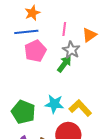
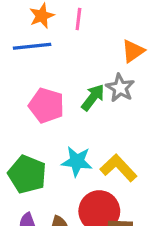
pink line: (64, 29) -> (78, 19), moved
gray star: (71, 50) -> (120, 88), moved
pink pentagon: (35, 51) -> (46, 105), moved, turned -30

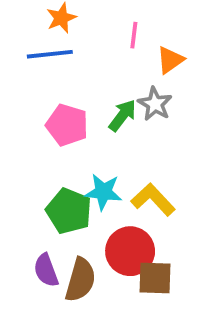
pink line: (78, 19) -> (134, 35), moved
green pentagon: (27, 174) -> (69, 211), moved

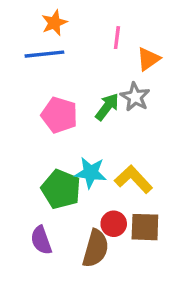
red circle: (130, 251) -> (114, 224), size x0.6
brown square: (155, 278) -> (145, 227), moved
brown semicircle: (80, 280) -> (96, 248), moved

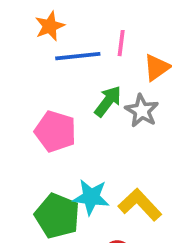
blue line: (44, 54) -> (78, 56), moved
green arrow: (107, 107) -> (108, 101), moved

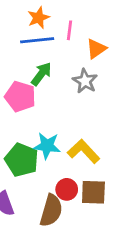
orange star: (50, 26) -> (39, 18), moved
green arrow: (108, 101) -> (41, 74), moved

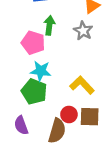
green arrow: (41, 74) -> (49, 25), turned -30
cyan star: (47, 146) -> (41, 71), moved

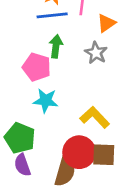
green pentagon: (34, 92) -> (20, 138), moved
red circle: (69, 114) -> (79, 152), size x1.6

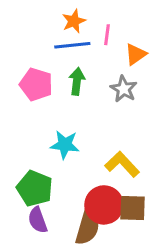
pink pentagon: (37, 67) -> (36, 84), moved

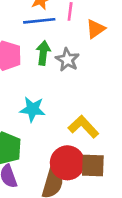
gray star: (124, 89) -> (67, 60), moved

